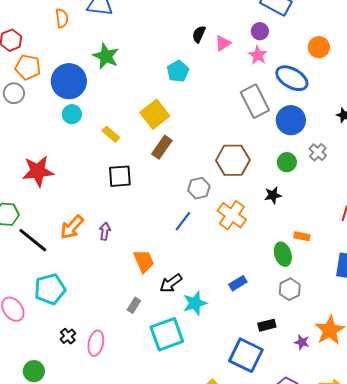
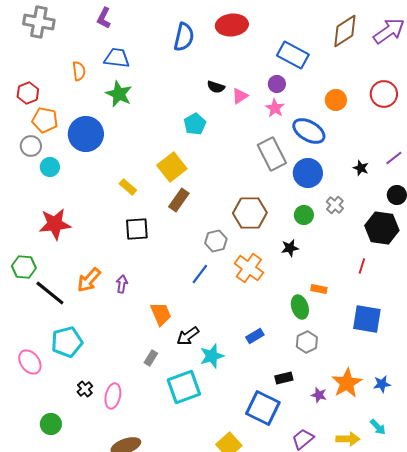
black semicircle: (199, 34) -> (216, 87), turned -96
green star: (106, 56) -> (119, 94), moved
cyan circle: (72, 114) -> (50, 167), moved

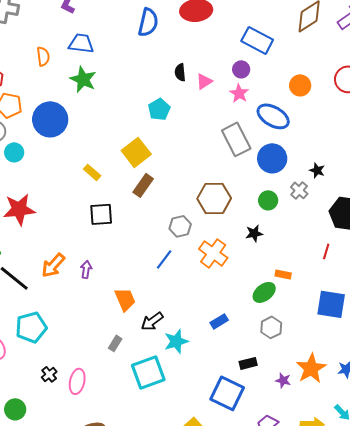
black semicircle: (216, 87) -> (180, 72), turned 66
black star: (361, 168) -> (317, 170), moved
green ellipse: (300, 307) -> (264, 292), turned 70

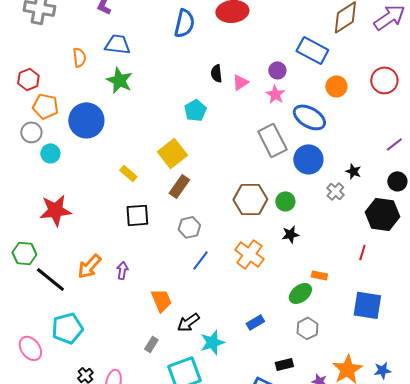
blue rectangle: (257, 40) -> (312, 50), moved
green circle: (268, 200) -> (285, 201), moved
gray hexagon: (180, 226) -> (189, 227), moved

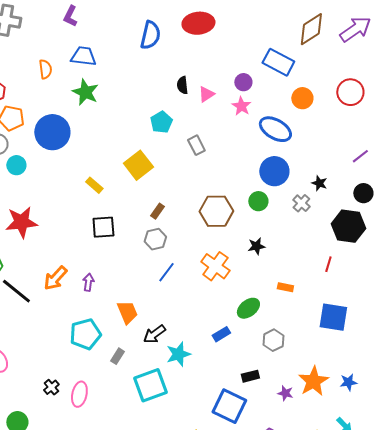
gray rectangle: (272, 140) -> (196, 145), moved, size x0.6
brown rectangle: (179, 186) -> (157, 211), moved, size x0.7
green circle: (285, 201) -> (258, 201), moved
green ellipse: (300, 293) -> (248, 308), moved
cyan pentagon: (67, 328) -> (85, 334), moved

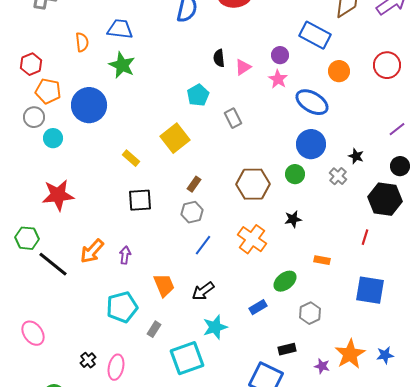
black arrow: (154, 334) -> (203, 291), moved

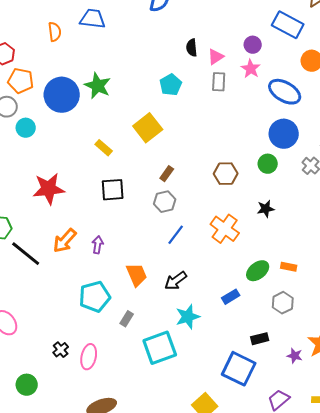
green star: (122, 65) -> (98, 86), moved
gray rectangle: (233, 118) -> (219, 82), moved, turned 30
brown hexagon: (253, 184) -> (226, 174), size x0.7
red star: (58, 195) -> (49, 189), moved
orange rectangle: (322, 260) -> (289, 267), moved

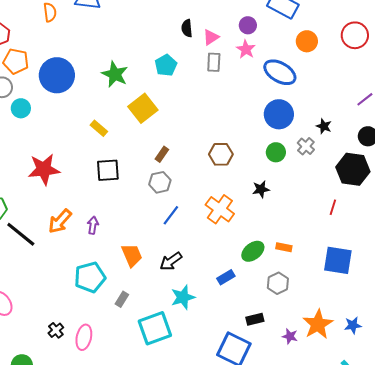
green star: (98, 86) -> (115, 74), moved
green circle: (268, 164) -> (276, 152), moved

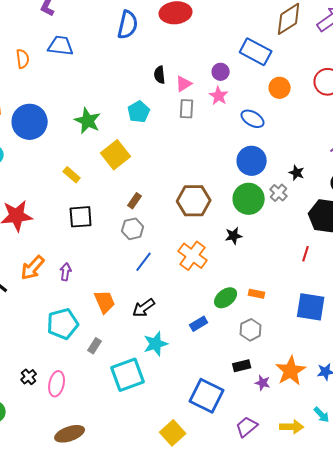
blue ellipse: (280, 72) -> (253, 119), size x0.7
green circle: (276, 152) -> (249, 199), size x1.6
brown hexagon: (221, 154) -> (194, 201), size x1.4
black rectangle: (255, 319) -> (242, 366), moved

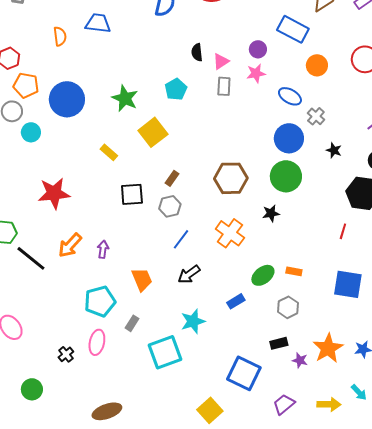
pink star: (219, 96) -> (256, 73), turned 30
gray cross: (279, 193) -> (316, 116), moved
black square: (81, 217) -> (132, 194), moved
black arrow: (144, 308) -> (189, 274), moved
pink ellipse: (57, 384) -> (97, 342), moved

